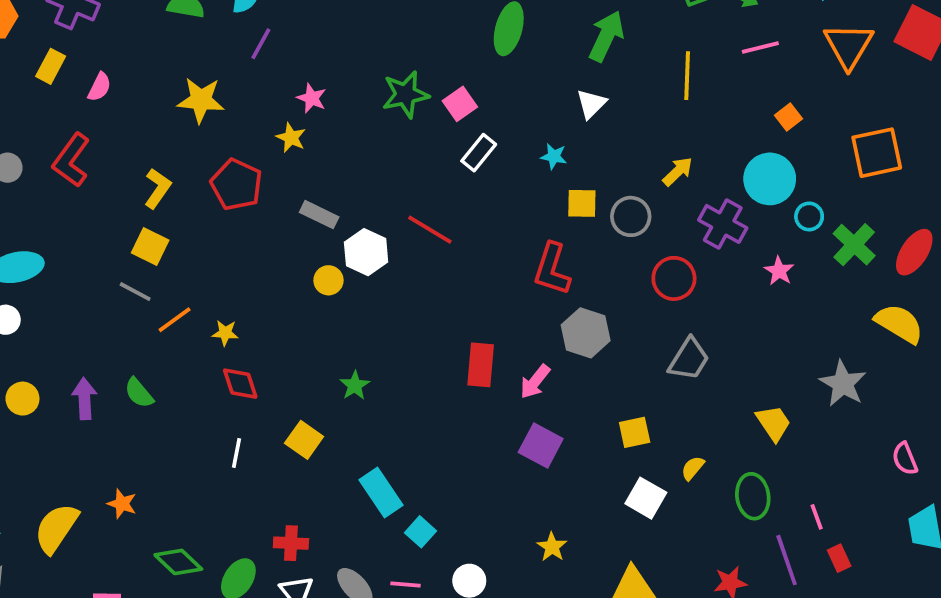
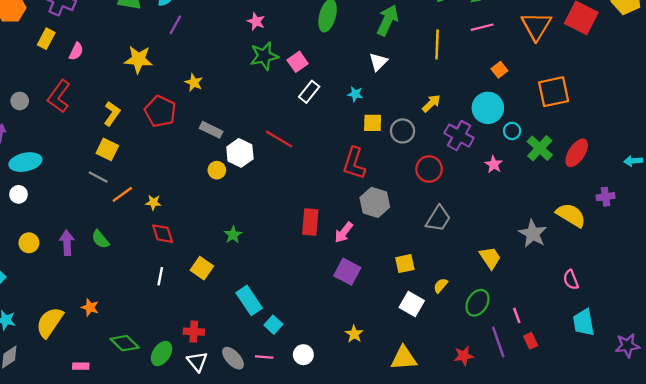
pink star: (312, 98) -> (256, 21), moved
yellow semicircle: (899, 323) -> (571, 215), moved
green ellipse: (753, 496) -> (477, 303), turned 40

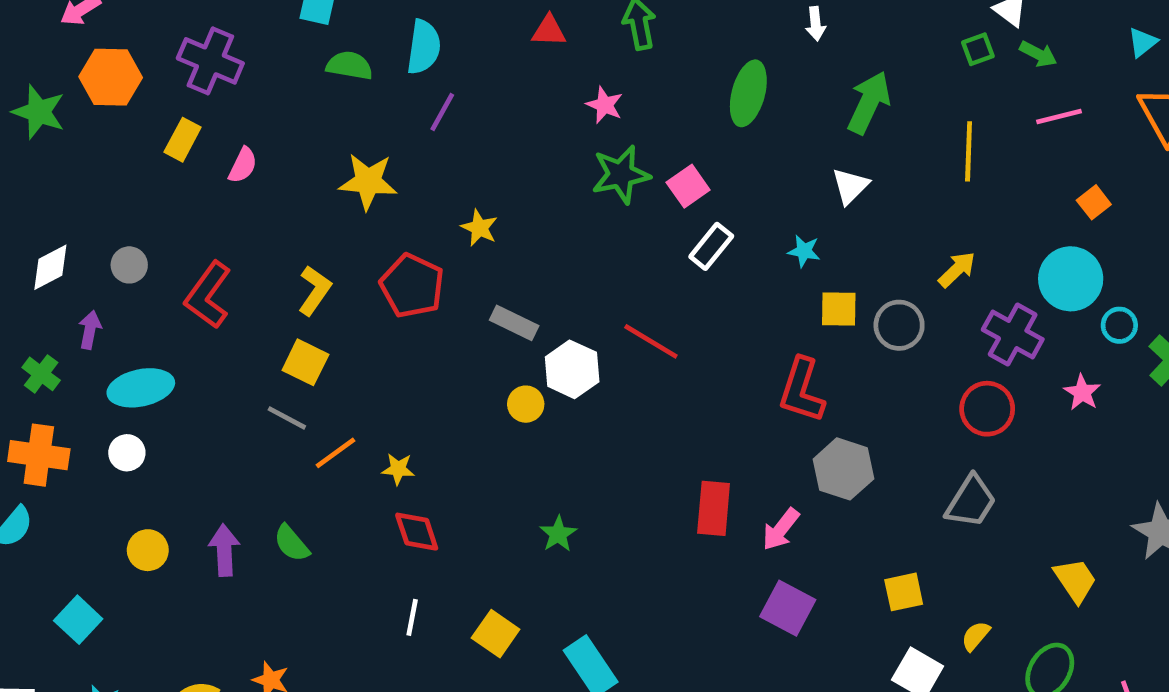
red L-shape: (59, 96) -> (208, 295), moved
red circle: (429, 169) -> (987, 409), moved
yellow square: (202, 268) -> (496, 634), moved

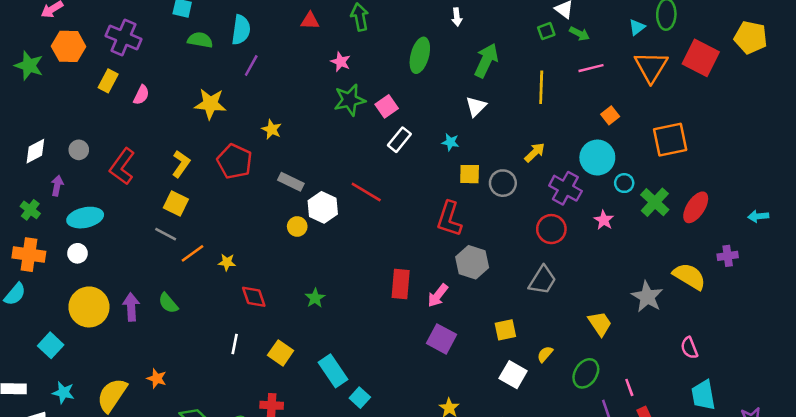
red diamond: (417, 532) -> (254, 297), moved
yellow circle: (148, 550) -> (89, 307), size x1.8

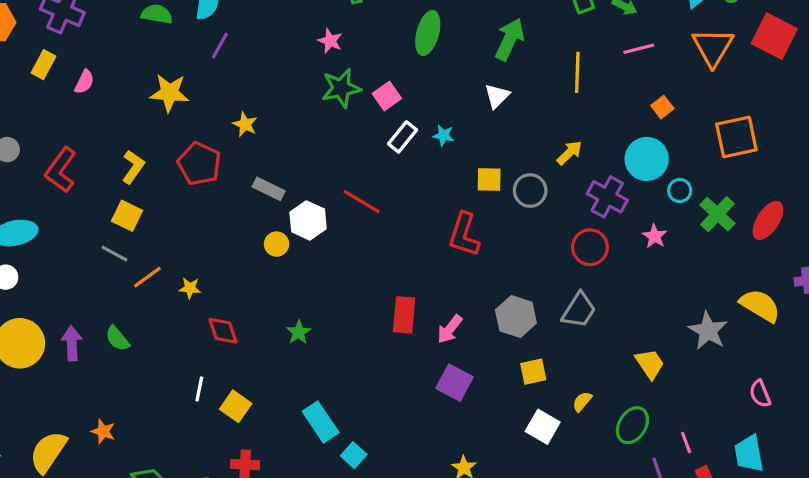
cyan star: (450, 142) -> (443, 135), moved
gray hexagon: (472, 262) -> (516, 317), moved
yellow square: (281, 353) -> (236, 406), moved
cyan trapezoid: (703, 395) -> (749, 454), moved

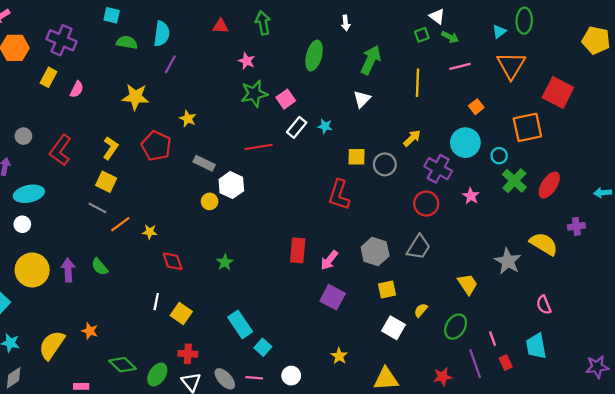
red square: (774, 36) -> (558, 93), moved
cyan circle: (680, 191) -> (499, 156), moved
red line: (362, 202) -> (259, 147), moved, turned -40

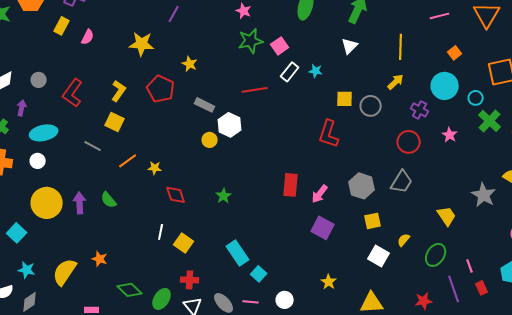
yellow line: (417, 83) -> (401, 47), moved
purple cross: (438, 169) -> (420, 110), size x0.7
gray line: (97, 208) -> (93, 146), moved

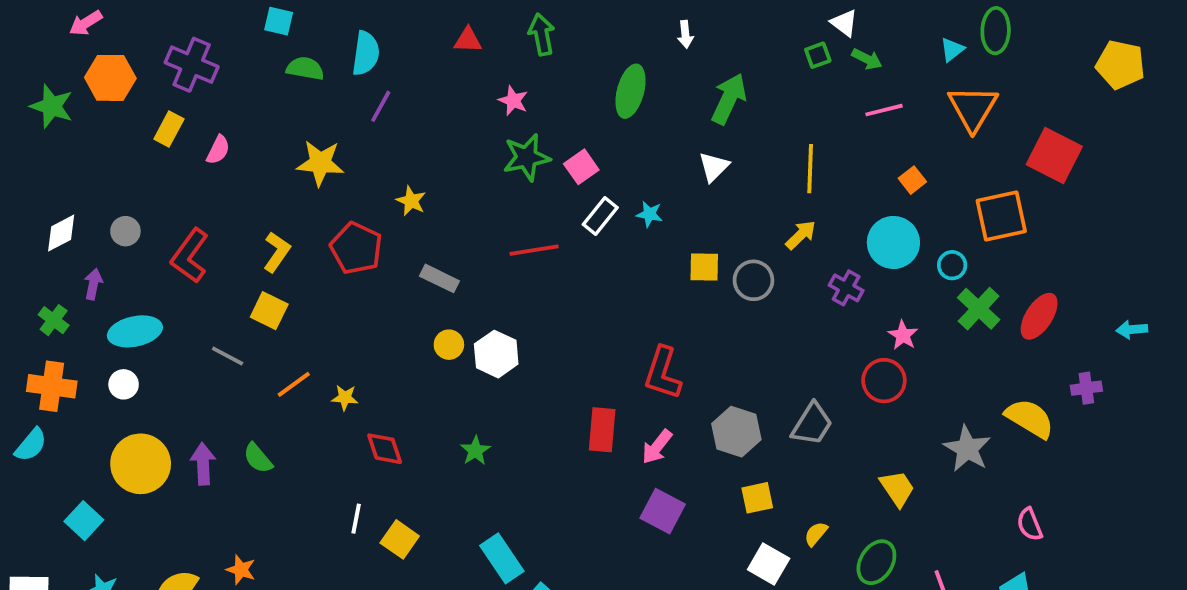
white hexagon: (230, 125) -> (496, 354), moved
red L-shape: (329, 134) -> (663, 373), moved
red circle: (409, 142) -> (884, 381), moved

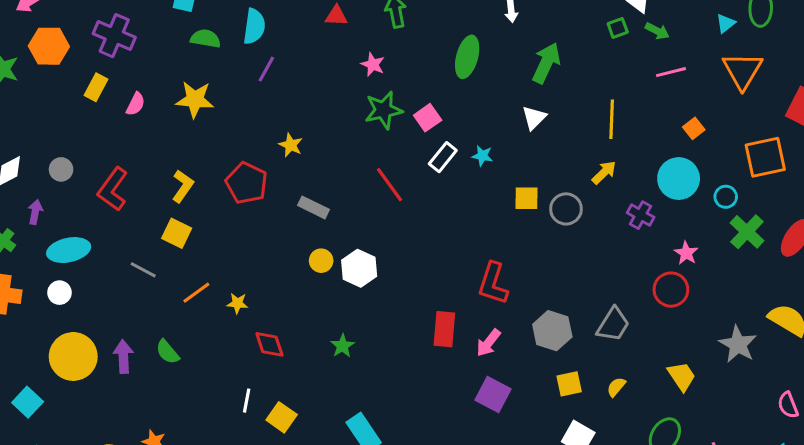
yellow star: (320, 163) -> (195, 99), moved
red line: (534, 250) -> (390, 185), turned 63
yellow semicircle: (816, 534) -> (616, 387), moved

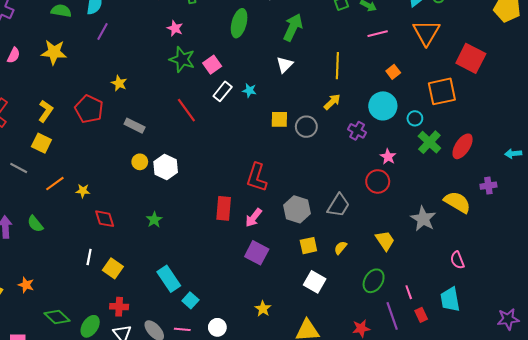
green star: (383, 110) -> (182, 59), turned 30

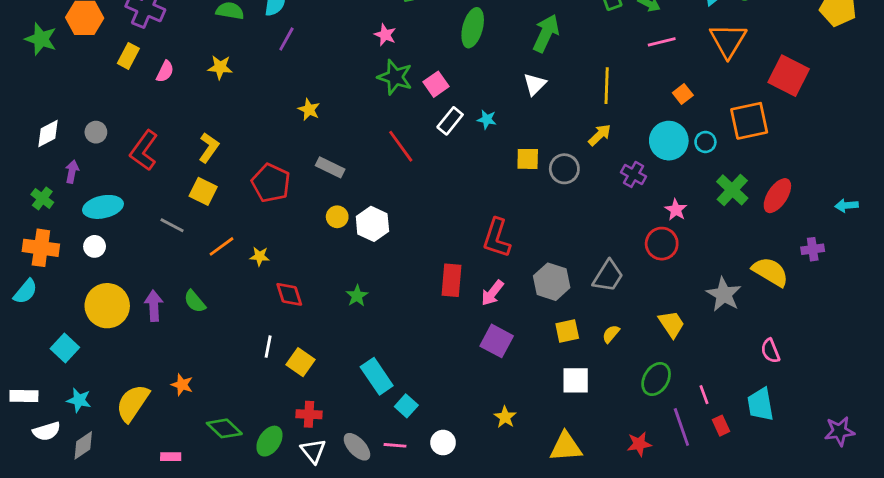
yellow star: (54, 52) -> (220, 67), size x0.7
red pentagon: (89, 109) -> (271, 183), moved
cyan circle: (415, 118) -> (705, 142), moved
white square: (315, 282) -> (576, 380), turned -30

